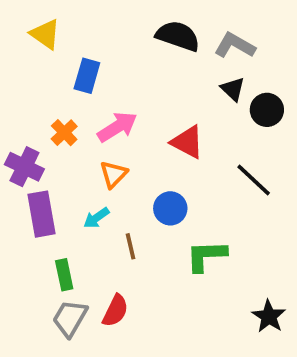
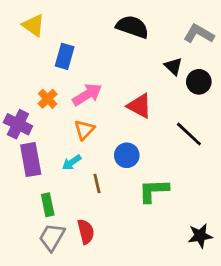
gray L-shape: (235, 45) -> (199, 34), moved
red semicircle: (115, 311) -> (86, 232), turned -40
black star: (269, 316) -> (200, 236), turned 30

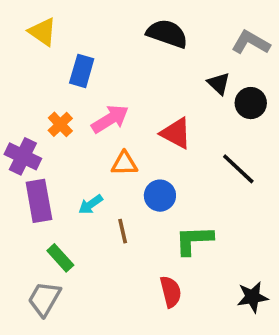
orange triangle: (84, 130) -> (124, 164), moved, turned 45
green rectangle: (48, 205) -> (60, 258), turned -30
red semicircle: (86, 232) -> (171, 292), moved
gray trapezoid: (52, 237) -> (44, 299), moved

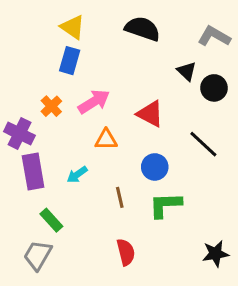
yellow triangle: (42, 32) -> (73, 27), moved
blue circle: (160, 196) -> (155, 167), moved
brown line: (123, 231) -> (120, 197), moved
red semicircle: (171, 292) -> (126, 252), moved

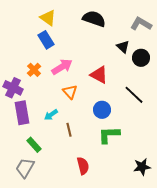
blue rectangle: (70, 61) -> (46, 40), turned -48
orange triangle: (106, 140) -> (70, 92), turned 49
brown line: (120, 197) -> (69, 130), moved

